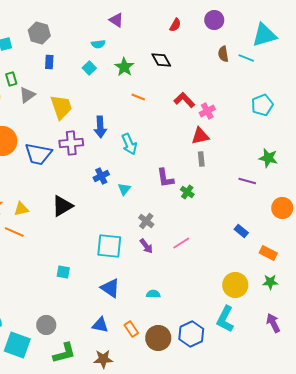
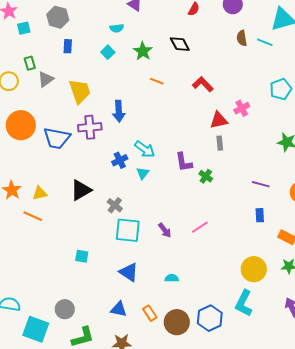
pink cross: (207, 111) -> (242, 108), moved
cyan arrow: (129, 144) -> (145, 149), moved, turned -30
purple line: (247, 181) -> (261, 184), moved
gray cross: (146, 221) -> (115, 205), moved
blue rectangle: (241, 231) -> (260, 215), turned 48

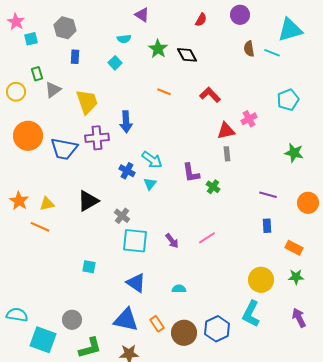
green star: (143, 51) -> (158, 49), moved
blue cross: (120, 160) -> (127, 171), turned -35
blue triangle: (119, 309) -> (126, 320), size x1.5

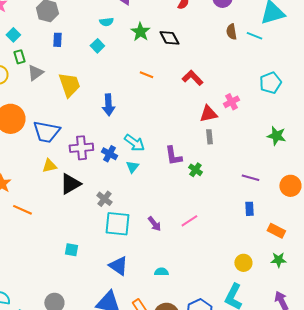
cyan square: (31, 39) -> (13, 35), moved, turned -32
purple cross: (97, 138) -> (81, 148), moved
yellow triangle: (47, 204) -> (49, 166), moved
yellow circle: (261, 280) -> (243, 263), size x0.7

